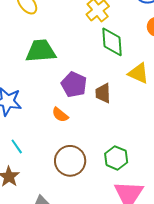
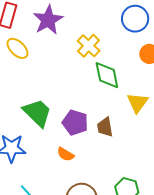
green trapezoid: (41, 51) -> (37, 113), moved, turned 56
yellow triangle: (138, 73) -> (137, 103), turned 50

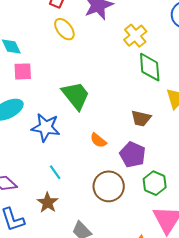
purple pentagon: (75, 123) -> (133, 155), moved
brown trapezoid: (105, 127) -> (141, 118), turned -75

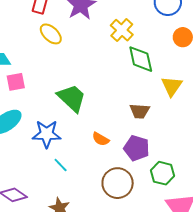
cyan line: (55, 172) -> (61, 165), moved

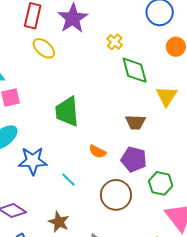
yellow cross: (122, 30) -> (115, 42), size x0.7
green trapezoid: (72, 98) -> (67, 112), turned -136
blue star: (47, 134) -> (33, 161), moved
cyan line: (61, 165) -> (68, 180), moved

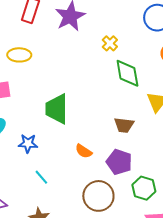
yellow ellipse: (44, 48) -> (19, 55), moved, turned -45
blue star: (33, 161) -> (28, 143), moved, size x0.7
cyan line: (68, 180) -> (41, 177), moved

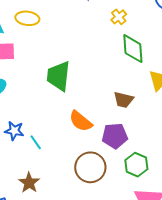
blue star: (28, 143) -> (14, 131), moved
orange semicircle: (84, 151) -> (81, 121), size x1.4
purple pentagon: (119, 162) -> (115, 136), turned -30

